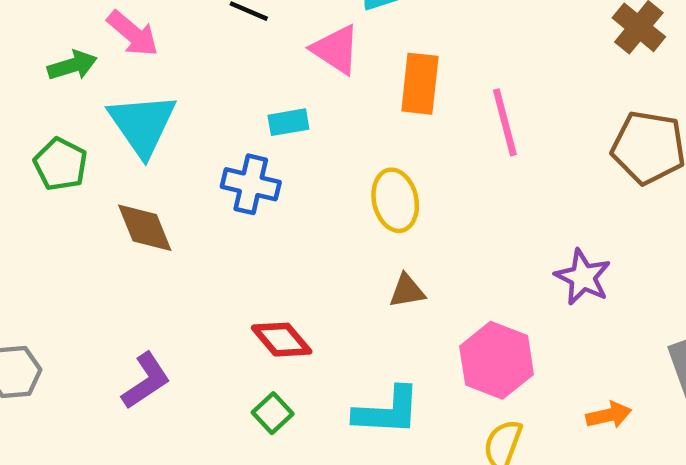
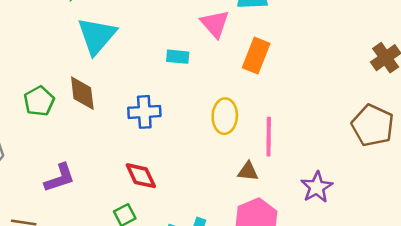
pink line: (505, 122) -> (269, 137), moved
green pentagon: (61, 164) -> (39, 101), moved
blue cross: (251, 184) -> (144, 112), moved, turned -32
brown triangle: (407, 291) -> (248, 171), moved

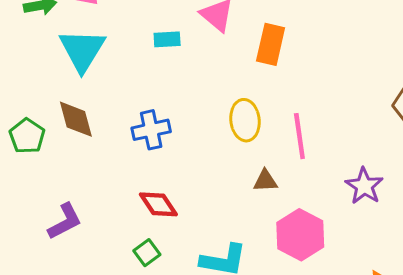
cyan rectangle: (178, 57) -> (167, 39), moved
brown triangle: (248, 171) -> (265, 181), moved

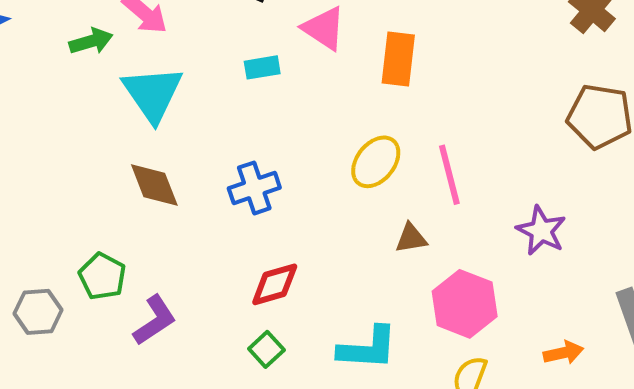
yellow ellipse: (245, 120) -> (376, 162), turned 51
green pentagon: (27, 136) -> (102, 276), moved
red diamond: (158, 204) -> (275, 284), turned -66

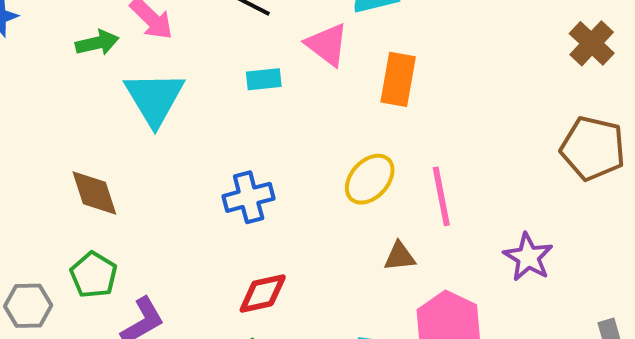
brown diamond: (154, 185) -> (94, 193), moved

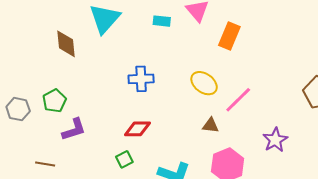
yellow ellipse: (370, 179) -> (204, 83), turned 72
brown diamond: (94, 193) -> (66, 44), moved
pink line: (441, 196) -> (238, 100), turned 44

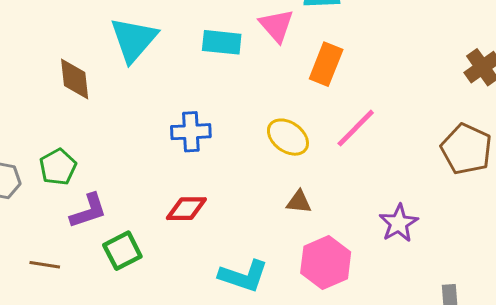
cyan rectangle: (162, 21) -> (222, 42), size x1.4
pink line: (238, 100) -> (356, 128), moved
green square: (124, 159) -> (122, 251), moved, size x1.4

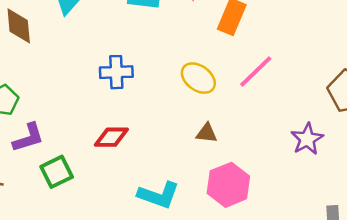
purple star: (399, 223) -> (307, 139), moved

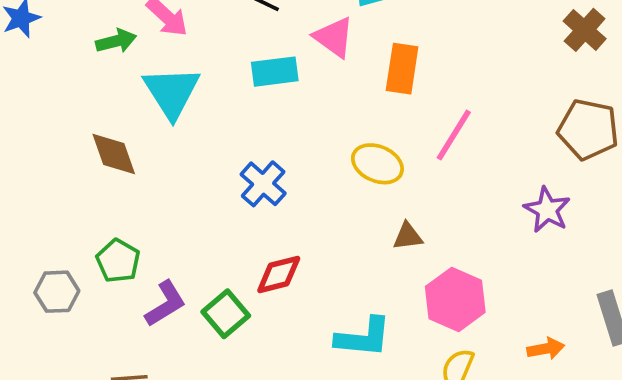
blue cross: (116, 72) -> (263, 184), turned -32
green square: (57, 172) -> (226, 314), moved

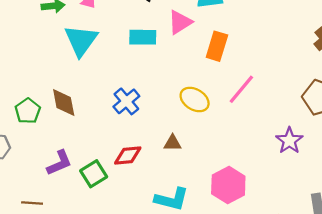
pink triangle: (334, 37) -> (180, 22), turned 44
brown diamond: (114, 154) -> (64, 102), moved
brown triangle: (408, 236) -> (173, 143), moved
green pentagon: (118, 261) -> (28, 111), moved

